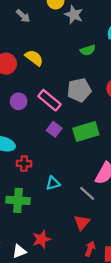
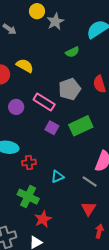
gray star: (74, 15) -> (55, 22), turned 30
green cross: (18, 200) -> (28, 197), turned 30
red star: (41, 239) -> (43, 219), moved

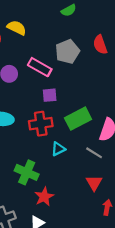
green rectangle: (81, 126) -> (78, 119), moved
purple square: (52, 128) -> (50, 95), turned -32
red cross: (29, 163) -> (41, 124), moved, size x1.5

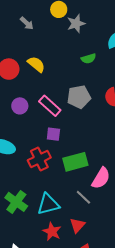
red cross: (41, 124) -> (39, 159), turned -30
cyan triangle: (58, 149) -> (48, 204), moved, size x1.6
red star: (44, 197) -> (52, 231), moved, turned -30

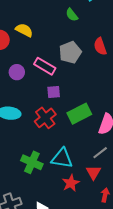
green semicircle: (88, 59) -> (72, 15), turned 80
gray line: (83, 197) -> (100, 153), moved, turned -70
cyan triangle: (48, 204) -> (62, 158), turned 35
red star: (52, 231) -> (71, 183), turned 30

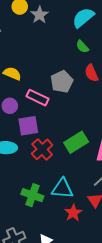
green semicircle: (72, 15) -> (82, 47), moved
yellow semicircle: (24, 30) -> (12, 74), moved
purple square: (54, 92) -> (28, 126), moved, size x1.5

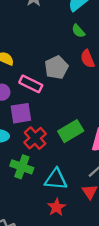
green cross: (32, 195) -> (22, 167), moved
red star: (73, 213) -> (56, 207), moved

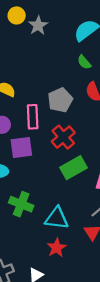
pink rectangle: (31, 84) -> (33, 117), turned 60
red cross: (35, 138) -> (63, 137), moved

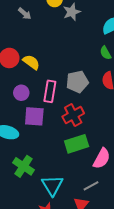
cyan triangle: (57, 218) -> (52, 185), turned 40

